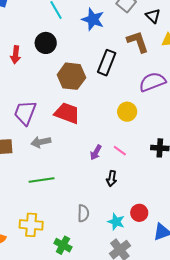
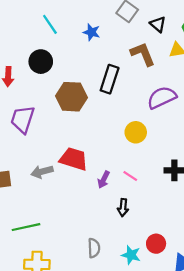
blue star: (93, 19) -> (92, 32), size x0.7
purple trapezoid: (25, 113) -> (23, 119), moved
red trapezoid: (67, 113) -> (74, 159), moved
green line: (42, 180) -> (26, 227), moved

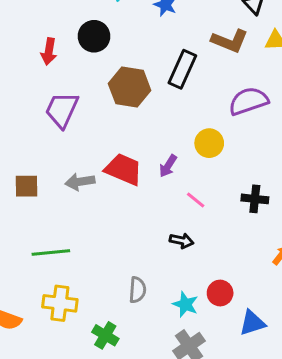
brown L-shape: (143, 54) -> (230, 41), turned 128
purple arrow: (104, 180) -> (168, 166), moved
black arrow: (123, 208) -> (182, 241), turned -90

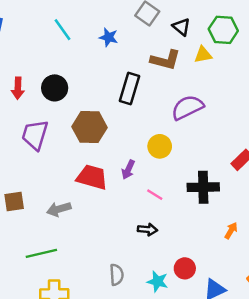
black circle: (94, 36) -> (55, 88), moved
brown hexagon: (130, 87) -> (89, 127), moved
gray arrow: (80, 182) -> (59, 209), moved
black cross: (255, 199) -> (203, 187), size x1.4

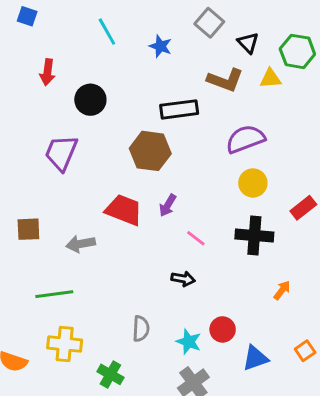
red arrow: (18, 88) -> (47, 72), moved
black rectangle: (130, 88) -> (179, 109), turned 60
brown hexagon: (89, 127) -> (150, 151), moved
yellow circle: (160, 146) -> (253, 183), moved

